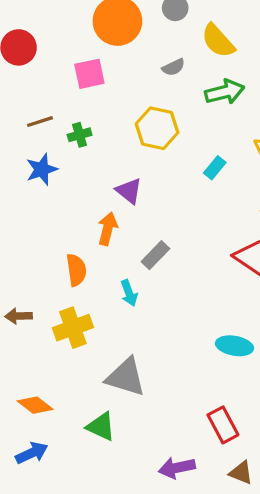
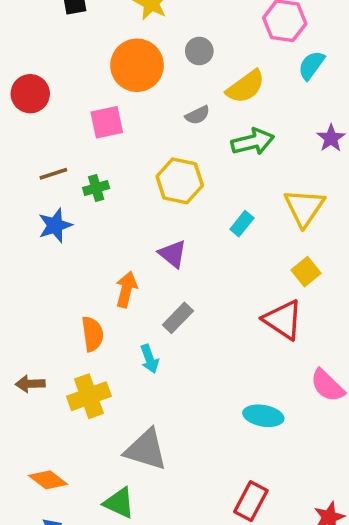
yellow semicircle: (218, 41) -> (246, 87), turned -84
purple triangle: (129, 191) -> (173, 254), moved
red rectangle: (223, 425) -> (251, 501), turned 56

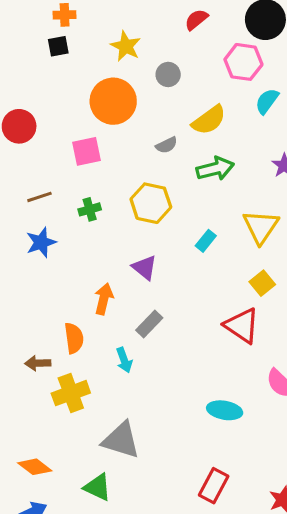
gray circle: (199, 51) -> (168, 74), moved
green cross: (96, 188) -> (90, 209), moved
brown arrow: (30, 384) -> (38, 363), moved

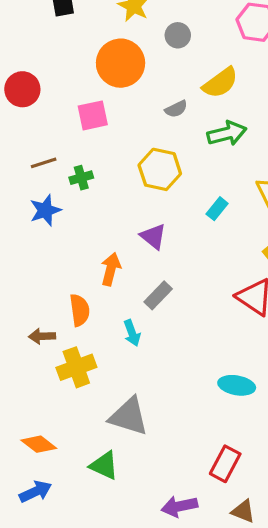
green cross: (90, 209) -> (81, 178), moved

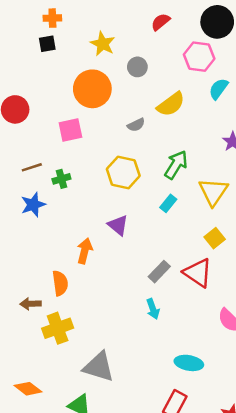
green arrow: (227, 133) -> (176, 165), moved, turned -44
gray rectangle: (158, 295) -> (159, 272), moved
cyan arrow: (132, 333) -> (153, 309), moved
cyan ellipse: (237, 385) -> (189, 363), moved

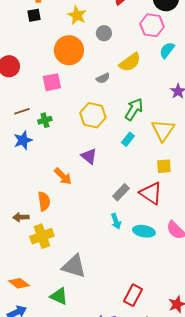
yellow square: (215, 238) -> (164, 166), turned 35
orange arrow: (85, 251) -> (63, 176), turned 120
cyan ellipse: (189, 363) -> (144, 231), moved

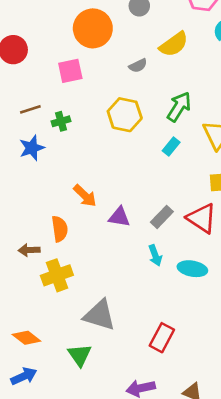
purple triangle: (89, 156) -> (119, 217), moved, turned -30
red rectangle: (133, 295) -> (162, 338), moved
green triangle: (59, 296) -> (80, 355), turned 30

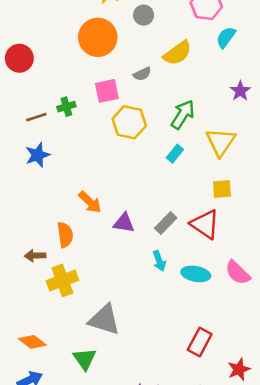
pink square: (70, 71) -> (107, 91), moved
green cross: (61, 121) -> (66, 107), moved
red rectangle: (162, 338) -> (200, 342), moved

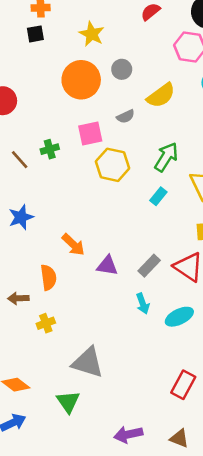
gray circle: (144, 15) -> (122, 69), moved
brown line: (36, 117) -> (20, 160), turned 66
blue star: (38, 155) -> (21, 217), moved
cyan ellipse: (196, 274) -> (179, 317), turned -36
yellow cross: (62, 280) -> (46, 323), size x0.6

